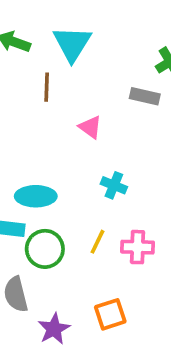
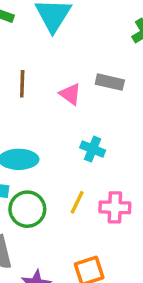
brown line: (47, 87) -> (22, 84), moved
gray rectangle: (145, 96) -> (110, 82), moved

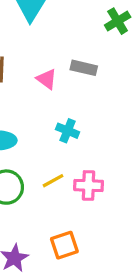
yellow line: (77, 202) -> (53, 181), turned 35

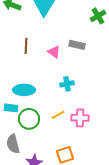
cyan cross: (68, 131) -> (67, 84), turned -32

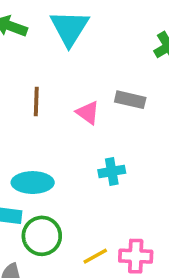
yellow line: (58, 115) -> (95, 256), moved
pink cross: (80, 118) -> (136, 256), moved

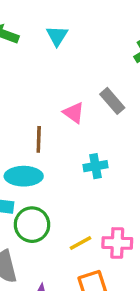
cyan triangle: (69, 28) -> (57, 36), size x0.6
gray rectangle: (130, 100) -> (112, 101), turned 36
brown line: (36, 102) -> (39, 139), moved

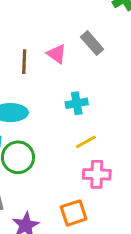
brown line: (39, 139) -> (24, 62), moved
yellow line: (80, 243) -> (86, 142), moved

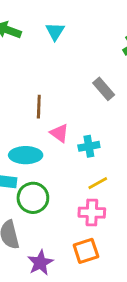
pink triangle: (57, 54) -> (59, 133), moved
pink cross: (97, 174) -> (92, 213), moved

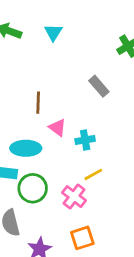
pink cross: (92, 213) -> (74, 197), moved, turned 35

